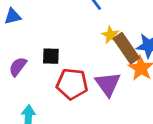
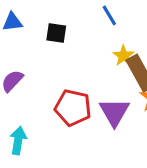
black square: (51, 56) -> (56, 33), moved

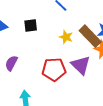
yellow star: (124, 56) -> (66, 37), moved

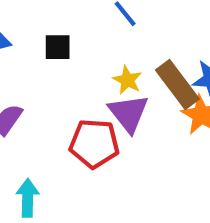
purple triangle: (81, 65) -> (129, 113), moved

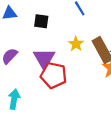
purple triangle: (129, 113) -> (44, 59), moved

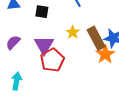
red pentagon: (54, 75) -> (52, 60), turned 30

